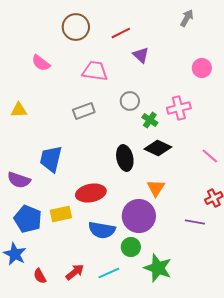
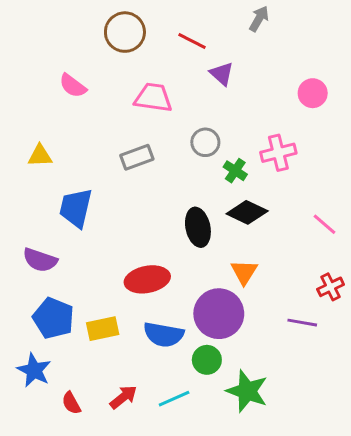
gray arrow: (187, 18) -> (259, 19), moved
red line: (121, 33) -> (192, 41), turned 54
blue trapezoid: (51, 159) -> (76, 208), moved
yellow rectangle: (61, 214) -> (103, 329), moved

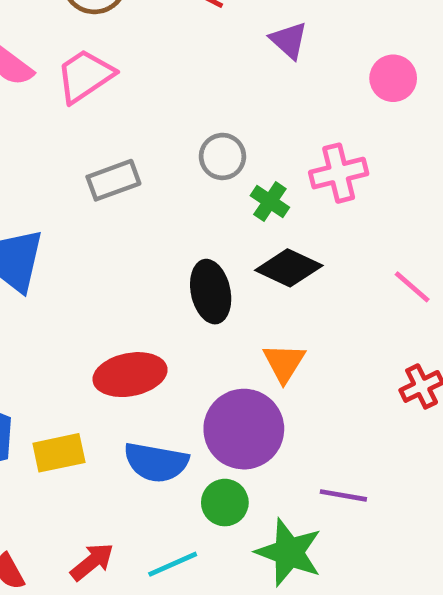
purple triangle: (222, 74) -> (289, 40), moved
pink trapezoid: (153, 98) -> (85, 76), moved, turned -42
purple line: (302, 323) -> (343, 495), moved

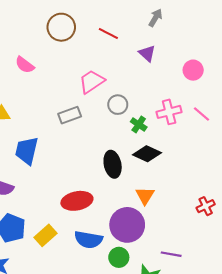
pink trapezoid: (85, 76) -> (92, 82), moved
pink line: (412, 287) -> (201, 114), moved
yellow rectangle: (59, 453) -> (46, 235), turned -30

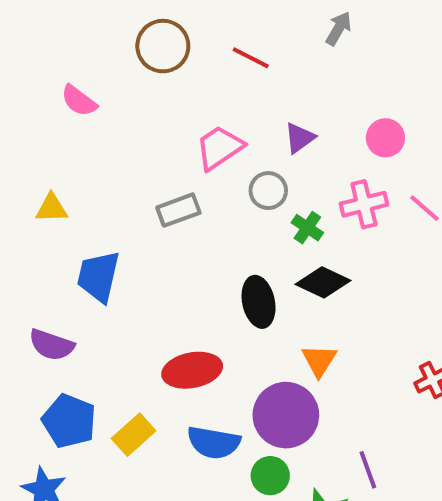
purple triangle: (147, 53) -> (300, 138), moved, turned 42
pink semicircle: (25, 65) -> (79, 101), moved
pink circle: (193, 70) -> (385, 138), moved
purple line: (171, 254) -> (368, 470), turned 60

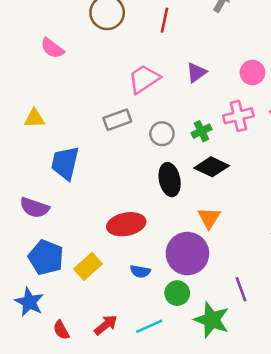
red line: (251, 58) -> (164, 20), turned 75
gray circle: (268, 191) -> (162, 134), moved
green cross: (307, 228) -> (201, 131), turned 30
blue semicircle: (214, 442) -> (140, 271), size x0.6

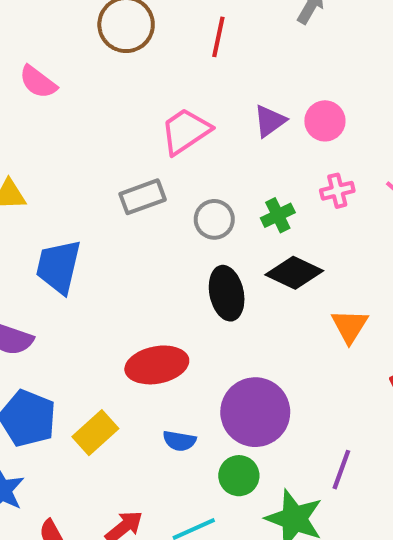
pink circle: (252, 72) -> (325, 121), moved
pink cross: (238, 116) -> (337, 191), size x0.7
orange triangle: (209, 218) -> (350, 326), moved
purple line: (241, 289) -> (341, 470), turned 40

